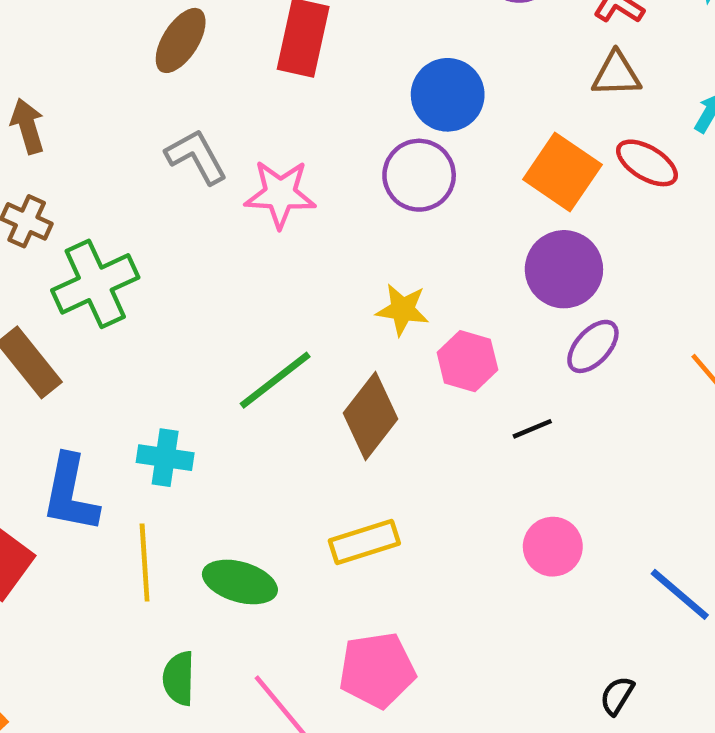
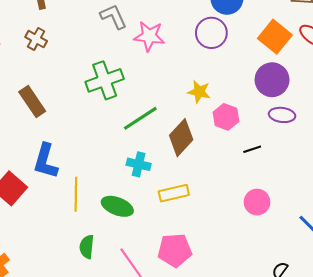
green cross: (95, 284) -> (105, 80), moved
purple ellipse: (593, 346) -> (282, 115), turned 50
cyan cross: (165, 458) -> (139, 164), moved

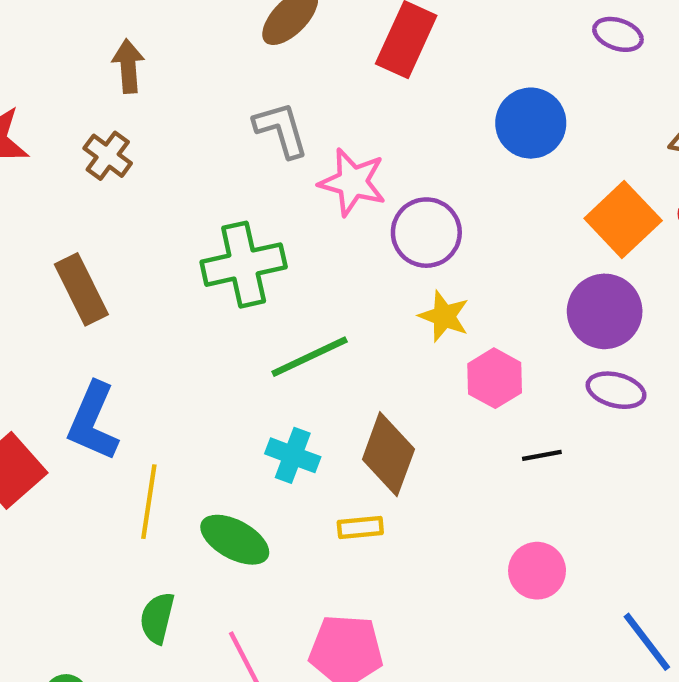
purple circle: (211, 33) -> (426, 233), moved
brown diamond: (181, 138) -> (388, 454), moved, turned -30
yellow rectangle: (174, 193) -> (360, 528), size x0.7

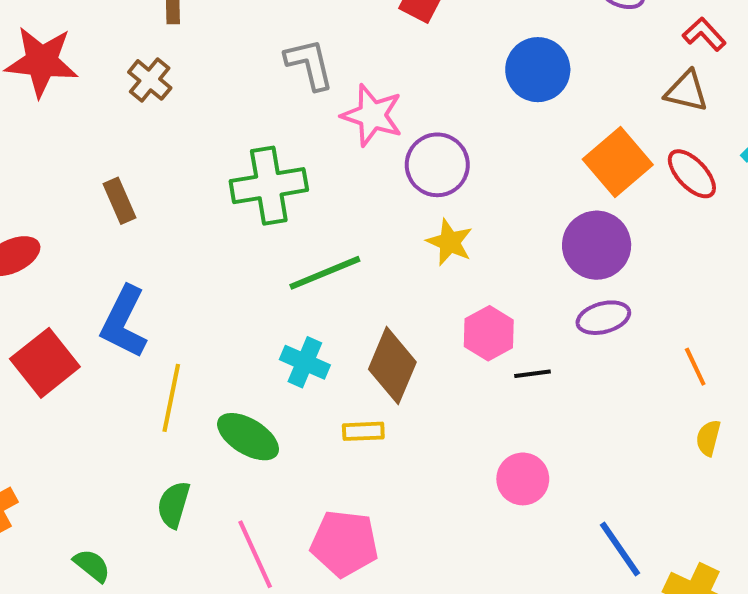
brown rectangle: (81, 289) -> (119, 201), size x0.7
pink hexagon: (495, 378) -> (489, 333), moved
purple ellipse: (616, 390) -> (603, 318), turned -33

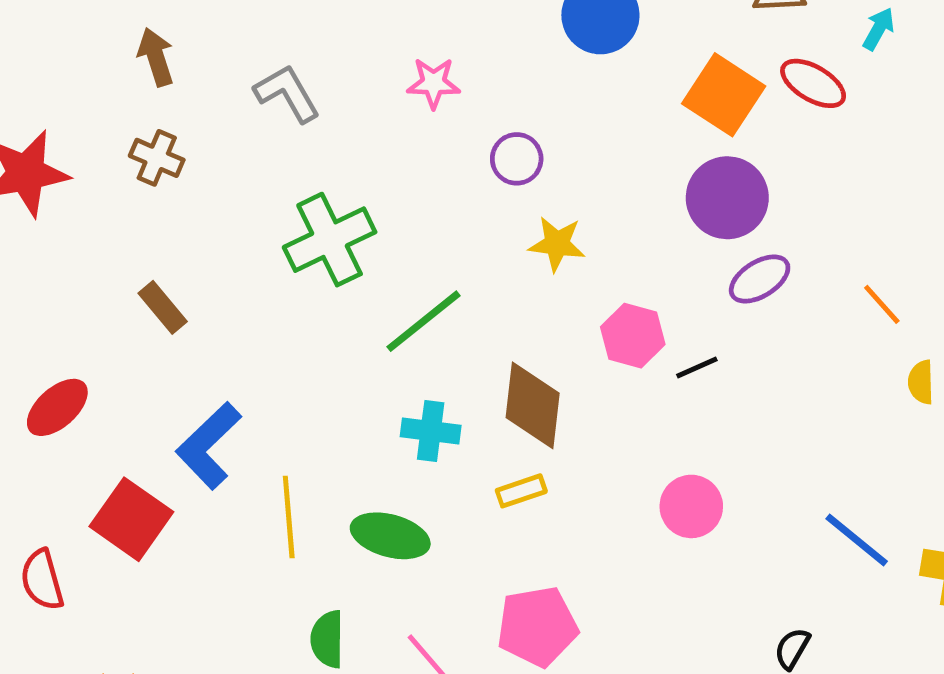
gray L-shape: (309, 64) -> (287, 93), moved
pink star: (372, 115) -> (433, 83), moved, size x0.7
purple circle: (437, 165) -> (517, 159), size x0.7
blue L-shape: (124, 322) -> (209, 446), turned 36
pink circle: (523, 479) -> (691, 506), moved

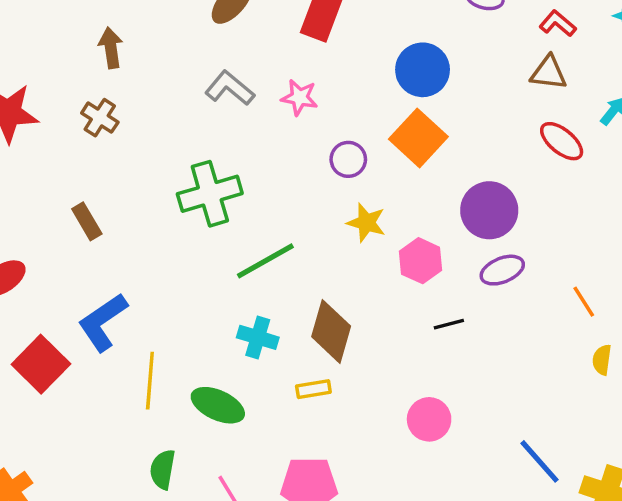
gray L-shape: (287, 93) -> (230, 88), moved, turned -30
orange square: (724, 95) -> (418, 138), moved
pink hexagon: (633, 336) -> (421, 261), moved

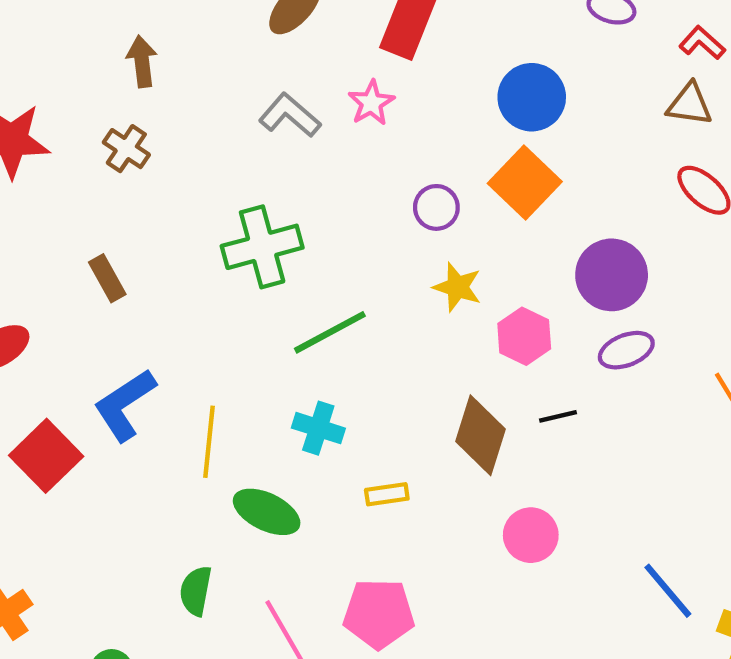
pink star: (299, 97) -> (371, 103), moved, turned 30
brown diamond: (331, 331) -> (480, 435), moved
yellow line: (150, 381) -> (209, 442), moved

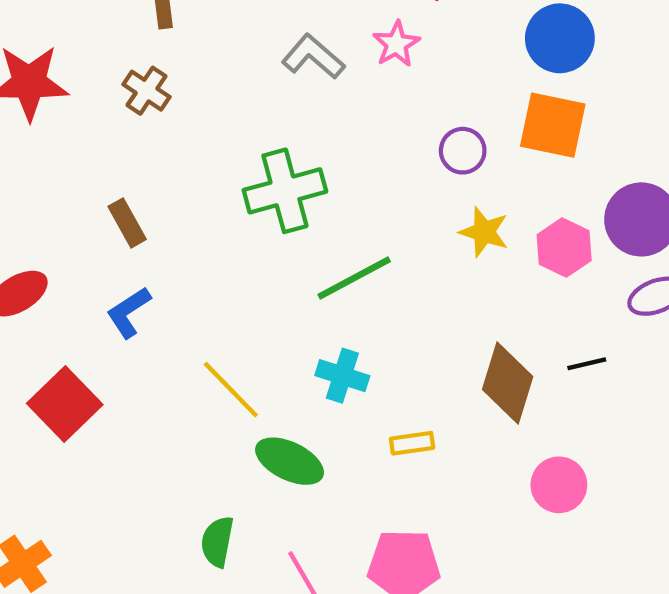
orange square: (525, 182) -> (553, 125), turned -32
pink hexagon: (524, 336) -> (564, 248), moved
blue L-shape: (125, 405) -> (129, 312), moved, size x0.7
yellow line: (209, 442) -> (231, 390), turned -50

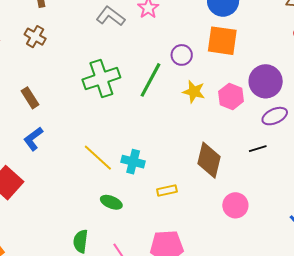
green line: (354, 278) -> (150, 80), moved, turned -30
black line: (587, 364) -> (258, 149), moved
yellow line: (231, 390) -> (98, 158), moved
green ellipse: (290, 461) -> (111, 202), size x0.7

